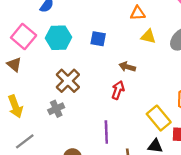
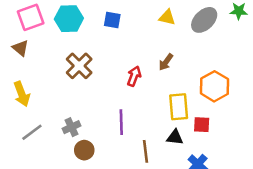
pink square: (24, 36) -> (31, 17), turned 30
brown arrow: (127, 67) -> (166, 62), moved, turned -70
gray cross: (56, 109) -> (71, 127), moved
yellow rectangle: (159, 118) -> (179, 107), turned 35

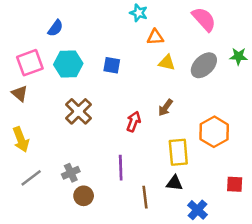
red square: (202, 125) -> (235, 184), moved

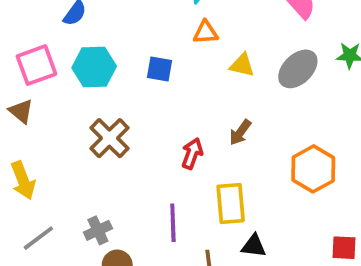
orange triangle: (155, 37) -> (206, 32), moved
yellow rectangle: (178, 152) -> (231, 203), moved

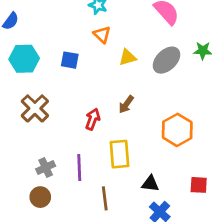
orange triangle: (206, 32) -> (102, 35), turned 48
yellow triangle: (242, 65) -> (128, 57), turned -30
gray cross: (98, 230) -> (46, 168), moved
black triangle: (254, 246) -> (150, 184), moved

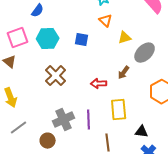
gray ellipse: (166, 60) -> (145, 53), moved
red arrow: (93, 119) -> (99, 84), turned -112
gray cross: (46, 168) -> (64, 120), size x1.5
brown circle: (40, 197) -> (48, 141), moved

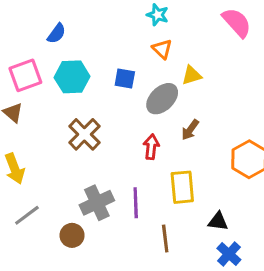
gray ellipse: (145, 53) -> (162, 99), moved
red arrow: (99, 84) -> (151, 147), turned 98

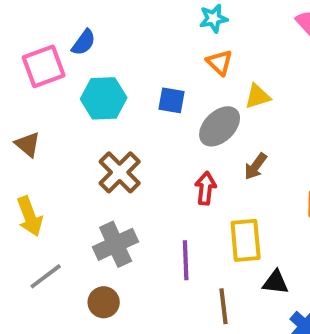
cyan star: (157, 15) -> (214, 18), turned -30
pink square: (25, 75) -> (44, 66), moved
gray cross: (97, 203) -> (116, 244), moved
black triangle: (218, 221) -> (276, 282), moved

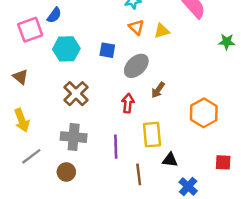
yellow triangle: (258, 96) -> (162, 31), moved
gray cross: (116, 244) -> (74, 137), turned 30

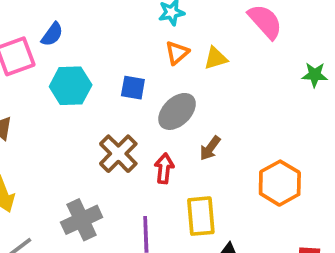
orange triangle: (136, 27) -> (177, 53), turned 35
brown cross: (76, 94) -> (118, 154), moved
gray cross: (74, 137) -> (82, 220), turned -30

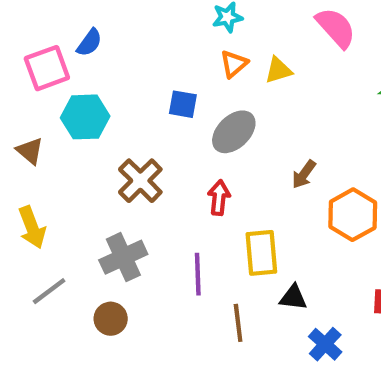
cyan hexagon: (71, 86) -> (85, 117), moved
brown arrow: (210, 148) -> (304, 174), moved
brown cross: (118, 154) -> (140, 181), moved

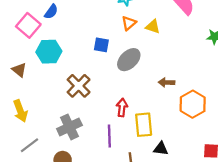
pink square: (47, 68) -> (28, 25), turned -30
yellow triangle: (278, 70) -> (153, 27), turned 35
brown arrow: (304, 174) -> (166, 82), turned 56
red arrow: (219, 198) -> (122, 108), moved

